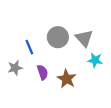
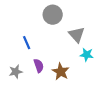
gray circle: (58, 37) -> (53, 15), moved
gray star: (15, 68) -> (16, 72), moved

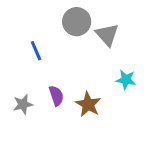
gray triangle: (77, 35) -> (107, 35), moved
blue line: (27, 43) -> (36, 51), moved

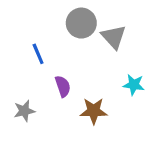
purple semicircle: (56, 96) -> (63, 86), moved
brown star: (88, 104) -> (94, 111), turned -30

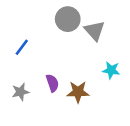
blue line: (38, 54) -> (22, 47), moved, turned 60
purple semicircle: (63, 86) -> (52, 83), moved

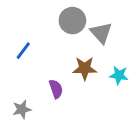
gray star: (20, 92) -> (22, 109), moved
brown star: (78, 92) -> (85, 68), moved

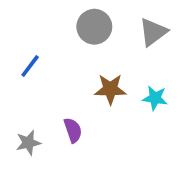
gray triangle: (101, 33) -> (153, 32), moved, turned 35
purple semicircle: (56, 89) -> (73, 130), moved

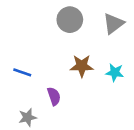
blue line: (30, 66) -> (22, 72), moved, turned 72
gray star: (28, 143) -> (28, 117), moved

